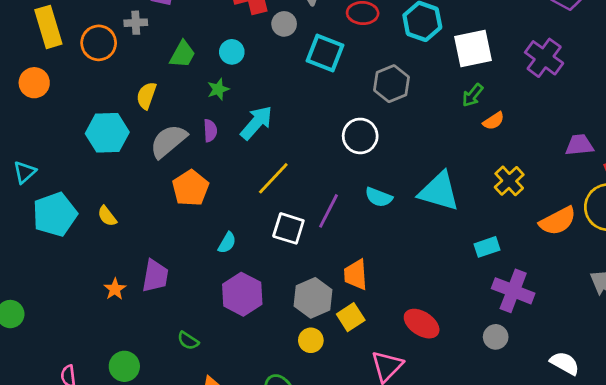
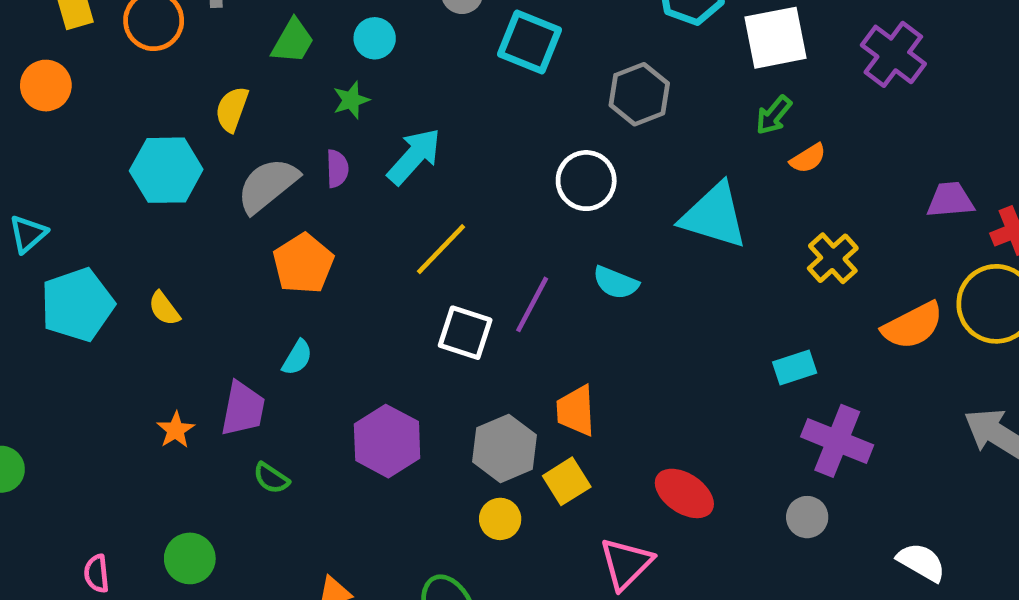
cyan triangle: (439, 191) -> (714, 216), moved
cyan semicircle: (227, 243) -> (297, 358), moved
green semicircle: (188, 341) -> (271, 478), moved

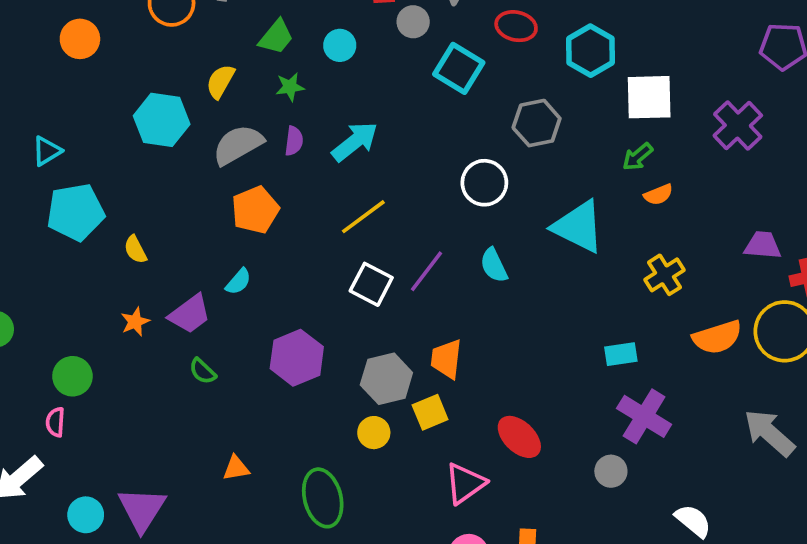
green star: (351, 100) -> (290, 87), moved
cyan semicircle: (616, 283) -> (494, 265), turned 33
yellow semicircle: (164, 309) -> (135, 250), moved
purple trapezoid: (243, 409) -> (190, 314), turned 33
green circle: (190, 558) -> (72, 376), moved

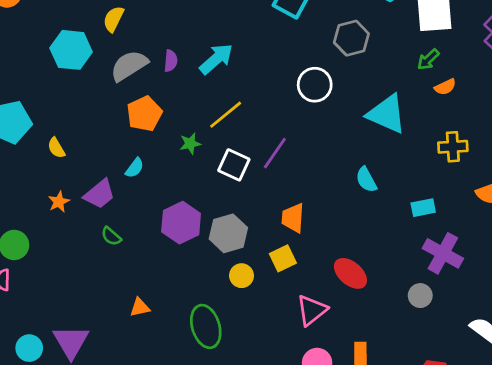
green star: (290, 87) -> (190, 144), moved
cyan semicircle: (494, 265) -> (366, 180), moved
yellow cross: (665, 275) -> (453, 147), turned 32
gray hexagon: (386, 379) -> (228, 233), moved

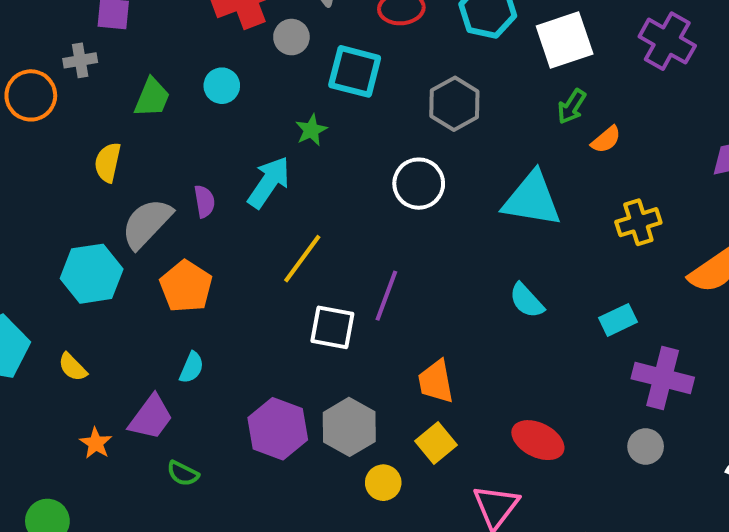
cyan hexagon: (71, 50) -> (92, 274), moved
green star: (190, 144) -> (311, 130), moved

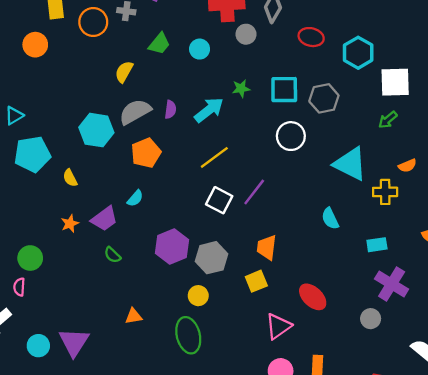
cyan square: (355, 71) -> (284, 90), moved, turned -32
orange semicircle: (606, 140) -> (407, 166), moved
yellow cross: (638, 222) -> (385, 192), moved
yellow circle: (383, 483) -> (198, 296), moved

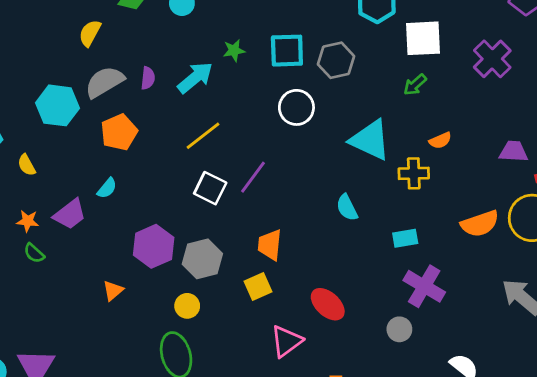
orange star: (70, 224) -> (28, 221), turned 30
green semicircle: (112, 255) -> (34, 253), moved
orange triangle: (133, 316) -> (113, 291), moved, turned -30

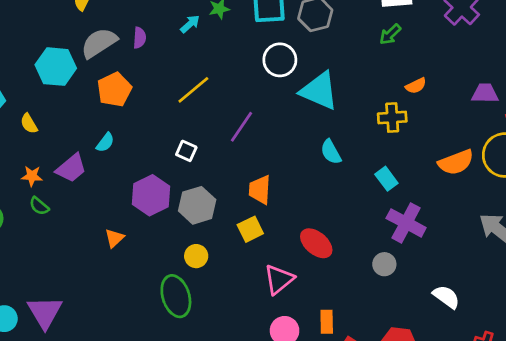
cyan arrow: (195, 78) -> (190, 24), moved, size x0.6
cyan triangle: (370, 140) -> (319, 91), moved
white square: (210, 188) -> (186, 151), moved, size x0.7
cyan rectangle: (405, 238) -> (386, 179), turned 65
yellow circle: (187, 306) -> (196, 256), moved

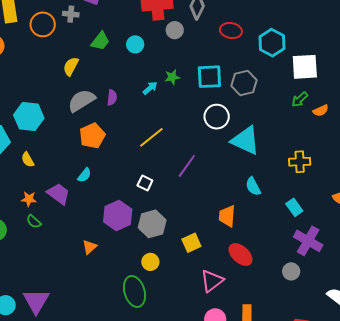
cyan hexagon: (56, 67) -> (29, 117), moved
orange semicircle: (416, 86) -> (321, 111), moved
purple trapezoid: (71, 168) -> (59, 194), turned -105
orange trapezoid: (260, 190) -> (227, 216), moved

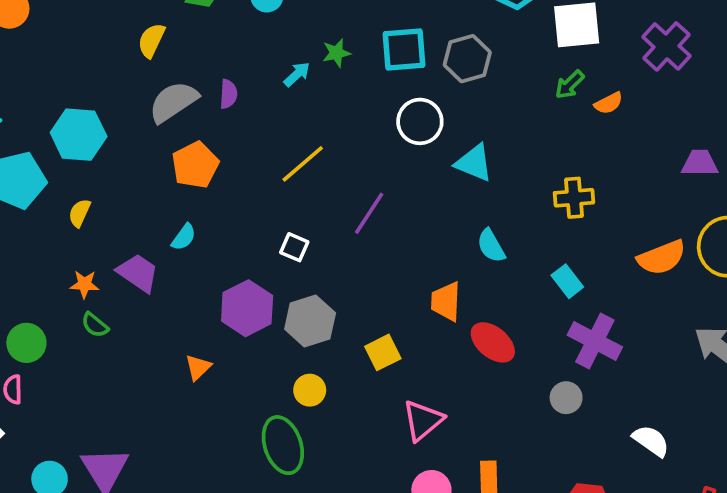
cyan triangle: (245, 140) -> (474, 163), size x0.7
yellow semicircle: (28, 160) -> (79, 213), turned 56
red ellipse: (241, 254) -> (493, 342), moved

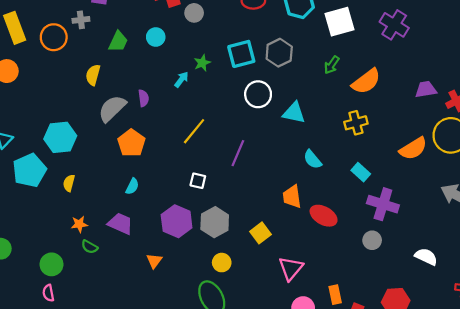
green arrow: (570, 85) -> (332, 65), moved
orange semicircle: (609, 103) -> (366, 81), moved, size x1.8
purple trapezoid: (138, 273) -> (120, 224), moved

